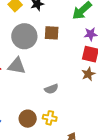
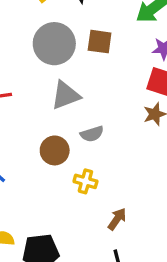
gray triangle: (17, 66) -> (66, 95), moved, turned -36
brown circle: (28, 119) -> (55, 150), moved

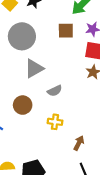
brown square: (100, 42) -> (66, 31), moved
brown circle: (55, 150) -> (23, 105), moved

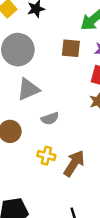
brown arrow: (79, 143) -> (74, 163), moved, size x1.5

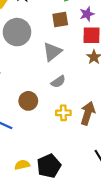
gray triangle: (28, 89) -> (52, 52), moved

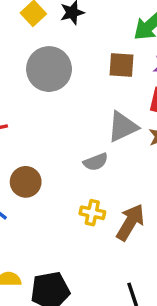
gray triangle: (52, 52) -> (123, 127), moved
brown circle: (28, 101) -> (26, 182), moved

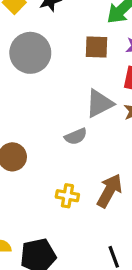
yellow cross: (92, 213) -> (67, 196), moved

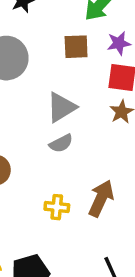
gray triangle: (99, 103) -> (61, 107), moved

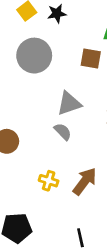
gray semicircle: (61, 143) -> (63, 132), turned -120

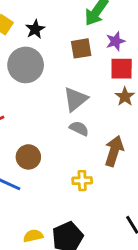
black star: (57, 14) -> (35, 29), moved
brown arrow: (85, 181) -> (114, 151), moved

